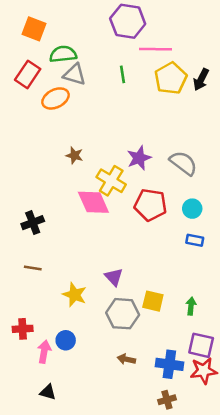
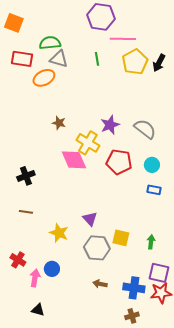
orange square: (34, 29) -> (14, 23), moved
red rectangle: (28, 74) -> (22, 59), turned 65
red cross: (23, 329) -> (18, 260), turned 35

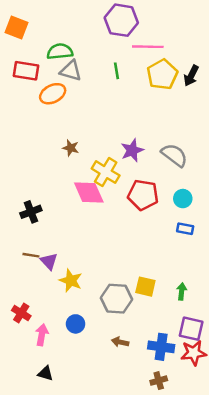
purple triangle: (90, 219) -> (49, 261), moved
blue circle: (52, 269) -> (76, 324), moved

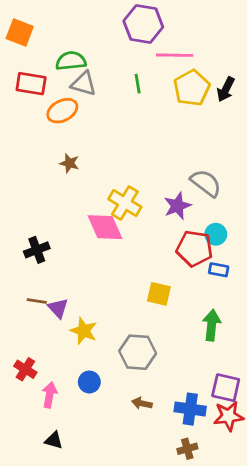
brown star: (71, 148) -> (69, 163), moved
purple star: (132, 150) -> (177, 206), moved
red pentagon: (143, 195) -> (194, 248), moved
yellow square: (145, 287) -> (159, 294), moved
green arrow: (182, 291) -> (212, 325), moved, size x1.5

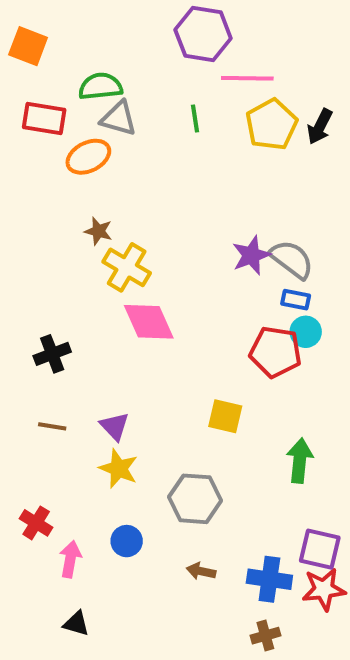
yellow cross: (125, 203) -> (127, 267), moved
purple star: (177, 206) -> (251, 255), moved
blue rectangle: (219, 270) -> (296, 300), moved
purple triangle: (58, 308) -> (115, 426), moved

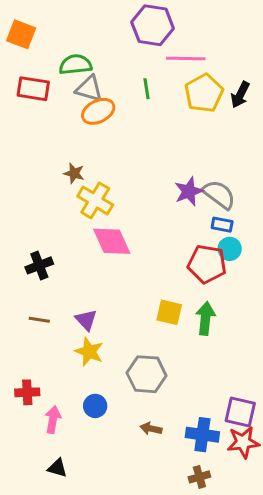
orange ellipse: (88, 157) -> (98, 111), moved
green arrow: (300, 461) -> (205, 318), moved
red cross: (36, 523) -> (27, 392), turned -35

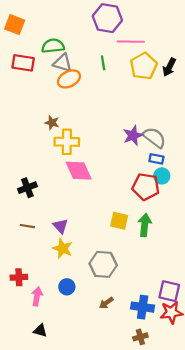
yellow cross: (95, 200) -> (67, 142), turned -30
brown arrow: (151, 429) -> (106, 303), turned -48

